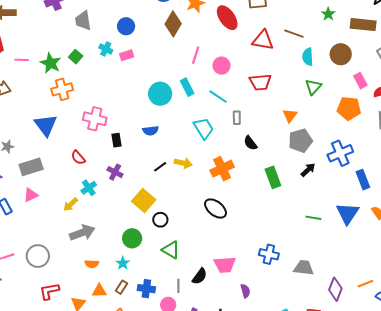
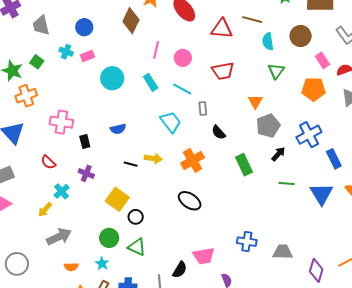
cyan circle: (160, 94) -> (112, 78), moved
black line: (160, 167) -> (131, 164), turned 56
green line: (313, 218) -> (287, 183), moved
green triangle: (171, 250) -> (137, 247), moved

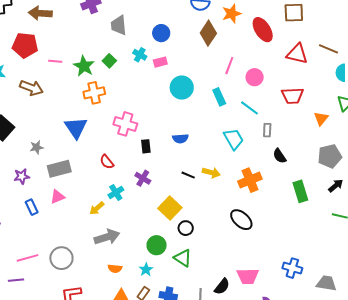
orange triangle: (255, 102) -> (321, 119), moved

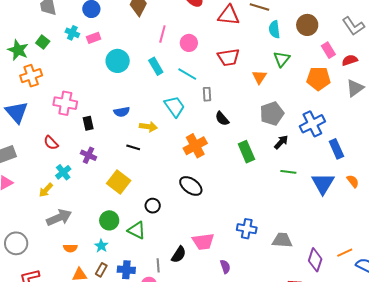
yellow arrow: (211, 173) -> (148, 127), moved
black circle: (186, 228) -> (153, 206), moved

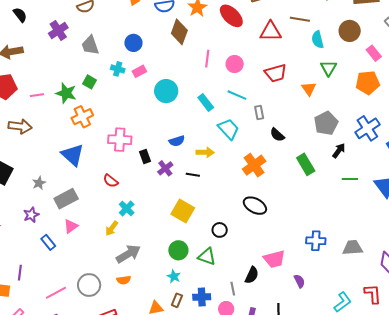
cyan rectangle: (156, 66) -> (206, 102), moved
purple cross: (88, 155) -> (165, 168), moved, turned 35
orange semicircle: (70, 248) -> (124, 280), moved

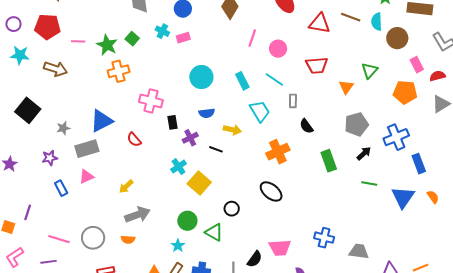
cyan semicircle: (318, 40) -> (377, 22), moved
cyan circle: (166, 91) -> (201, 77), moved
blue triangle: (73, 155) -> (101, 121), moved, turned 40
cyan cross: (127, 208) -> (179, 167), moved
pink line: (56, 293) -> (59, 239), turned 35

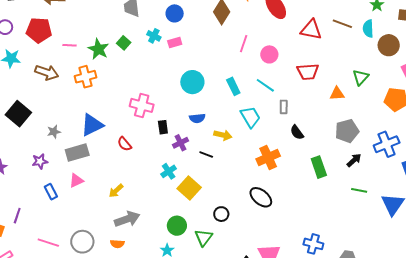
orange cross: (119, 71) -> (86, 77), moved
orange triangle: (346, 87) -> (337, 94), turned 49
green triangle: (214, 232) -> (204, 237), turned 36

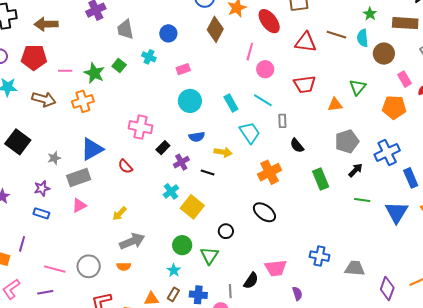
pink rectangle: (175, 42) -> (183, 69), moved
pink line: (244, 44) -> (250, 52), moved
black rectangle: (163, 127) -> (163, 148), turned 56
blue rectangle: (51, 192) -> (41, 213), moved, turned -42

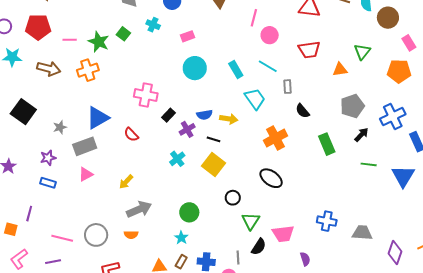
blue semicircle: (197, 137) -> (205, 115), moved
yellow square: (192, 207) -> (213, 164), moved
green triangle: (209, 256) -> (251, 221), moved

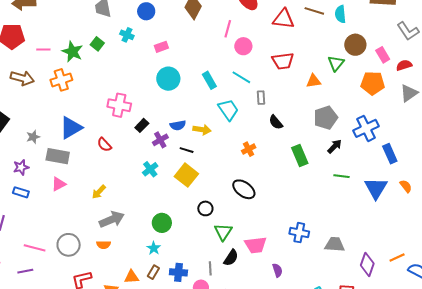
brown circle: (388, 18) -> (355, 45), moved
orange cross: (275, 138) -> (249, 149), size x0.6
gray rectangle: (85, 146) -> (58, 156), turned 30

